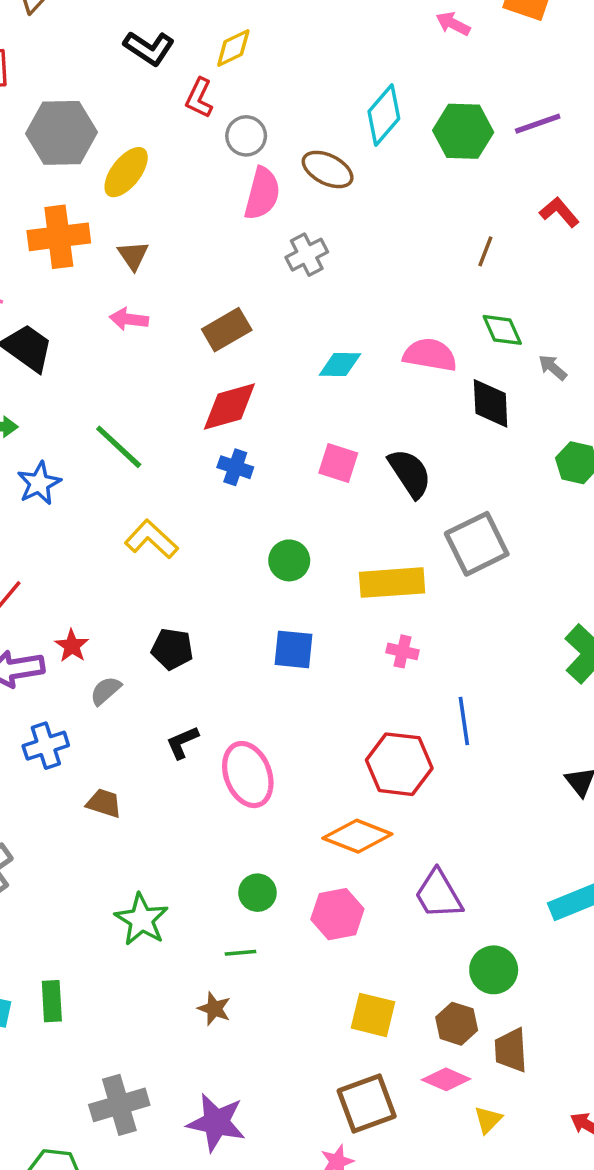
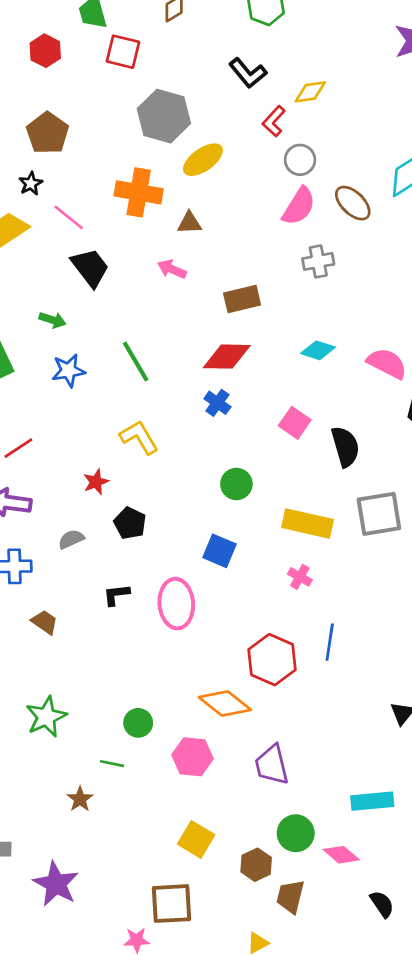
brown triangle: (133, 255) -> (189, 223), turned 45
red star: (72, 646) -> (96, 482), moved
pink ellipse: (248, 775) -> (176, 604), moved
pink diamond: (446, 1079) -> (341, 855), moved

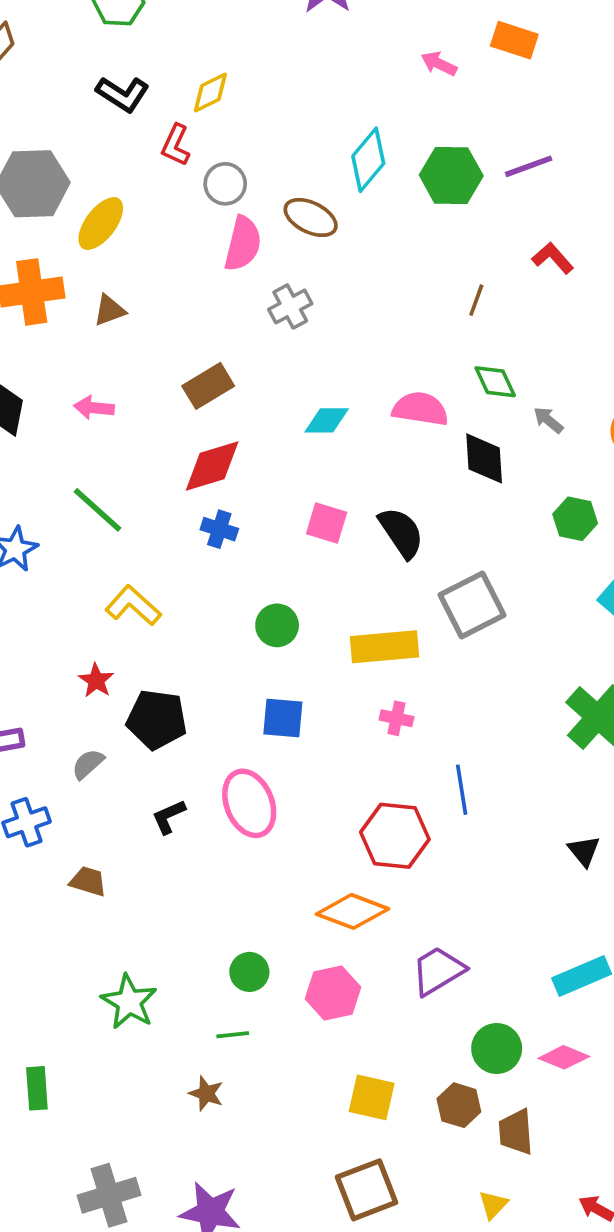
pink arrow: (172, 269) -> (94, 408), moved
black pentagon: (130, 523) -> (157, 719), size x1.4
purple trapezoid: (272, 765) -> (438, 971), turned 90

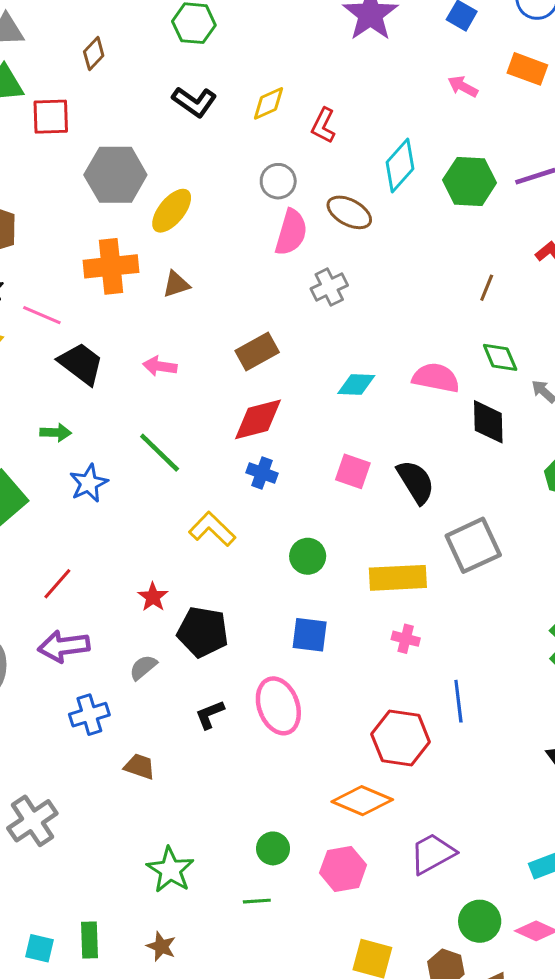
red L-shape: (176, 145) -> (323, 126), moved
yellow L-shape: (133, 606) -> (212, 529), moved
brown star: (206, 1094) -> (161, 946), moved

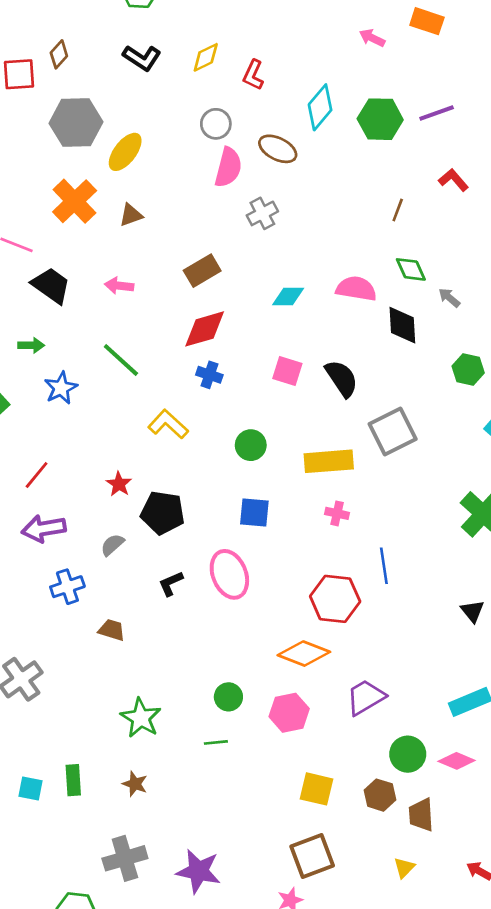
brown diamond: (94, 54) -> (59, 54), moved
orange cross: (111, 266) -> (75, 201), turned -36

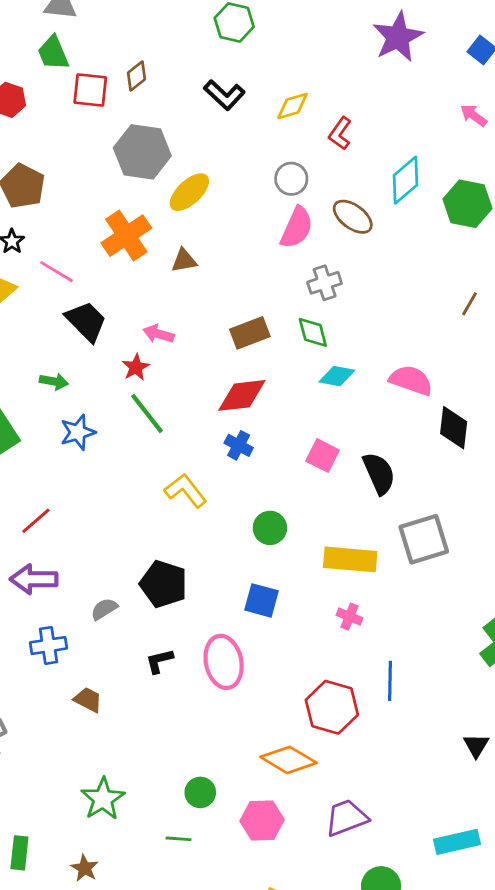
green diamond: (411, 269) -> (313, 332), moved
red star: (119, 484) -> (136, 367), moved

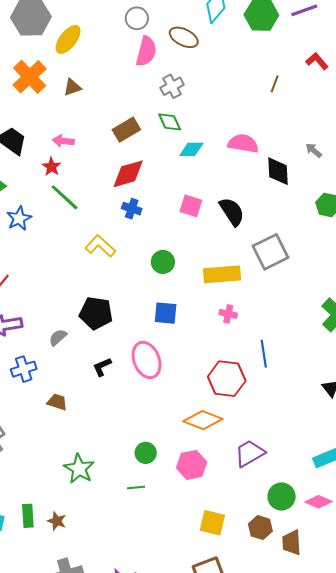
brown star: (85, 868) -> (57, 521), moved

